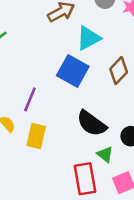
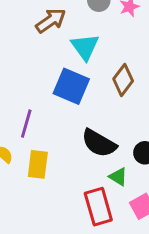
cyan triangle: (88, 38) -> (85, 47), turned -32

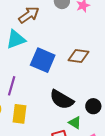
cyan triangle: (85, 47) -> (16, 39), moved, turned 45
brown diamond: (123, 80) -> (79, 56), turned 60

